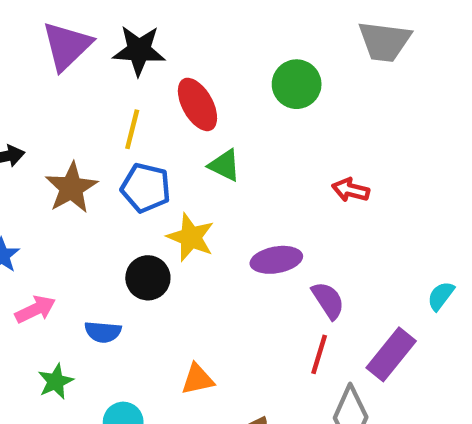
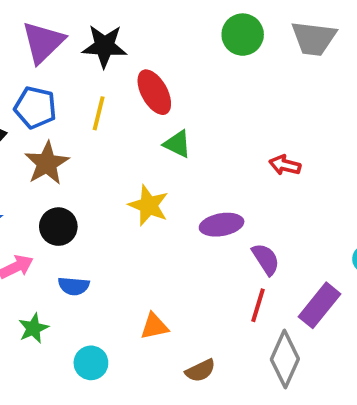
green circle: (297, 84) -> (243, 35), moved
blue pentagon: (146, 188) -> (35, 108), moved
black circle: (148, 278) -> (58, 227), moved

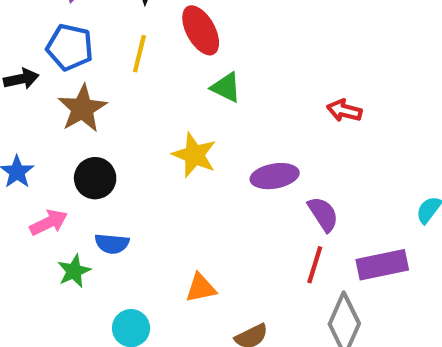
purple rectangle: (319, 305) -> (382, 265), turned 39
green star: (33, 328) -> (74, 271), moved

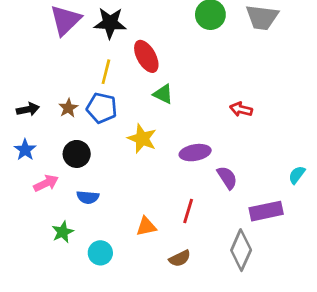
blue pentagon: (70, 47) -> (102, 108), moved
black arrow: (21, 79) -> (28, 109), moved
brown star: (82, 108) -> (68, 108), size x0.6
red line: (315, 265) -> (188, 211), moved
green star: (74, 271) -> (63, 232), moved

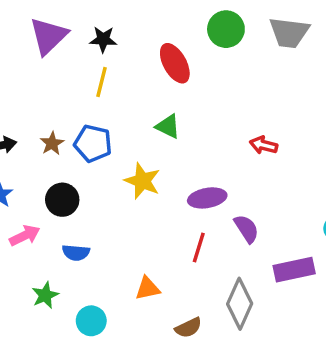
black star: (110, 23) -> (103, 39), size x0.7
red ellipse: (146, 56) -> (175, 63), moved
yellow line: (106, 72) -> (101, 82), moved
red line: (188, 211) -> (199, 247), moved
gray diamond: (241, 250) -> (240, 304), moved

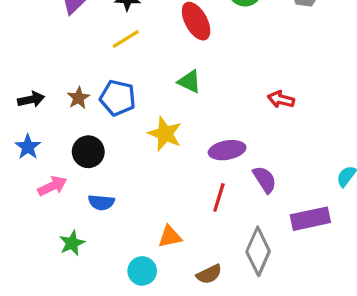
yellow line: (101, 82) -> (126, 39), turned 44
cyan circle: (91, 321) -> (142, 271), moved

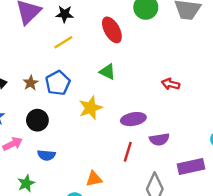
blue pentagon: (118, 98) -> (58, 83), turned 30
yellow star: (165, 134) -> (90, 108), turned 30
purple semicircle: (265, 179) -> (159, 139), turned 114

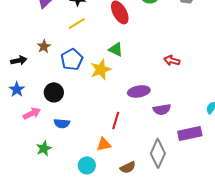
brown star: (31, 83) -> (44, 46), moved
yellow star: (90, 108) -> (101, 69), moved
red line: (128, 152) -> (116, 120), moved

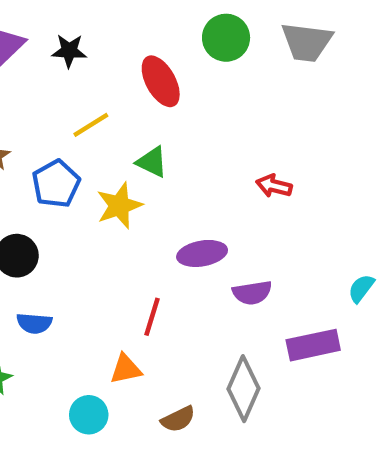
yellow line: (77, 23) -> (91, 125), moved

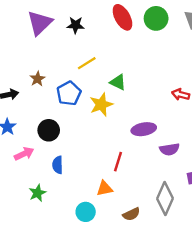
red ellipse: (161, 81) -> (122, 17), moved
blue semicircle: (34, 323) -> (58, 165), turned 84

